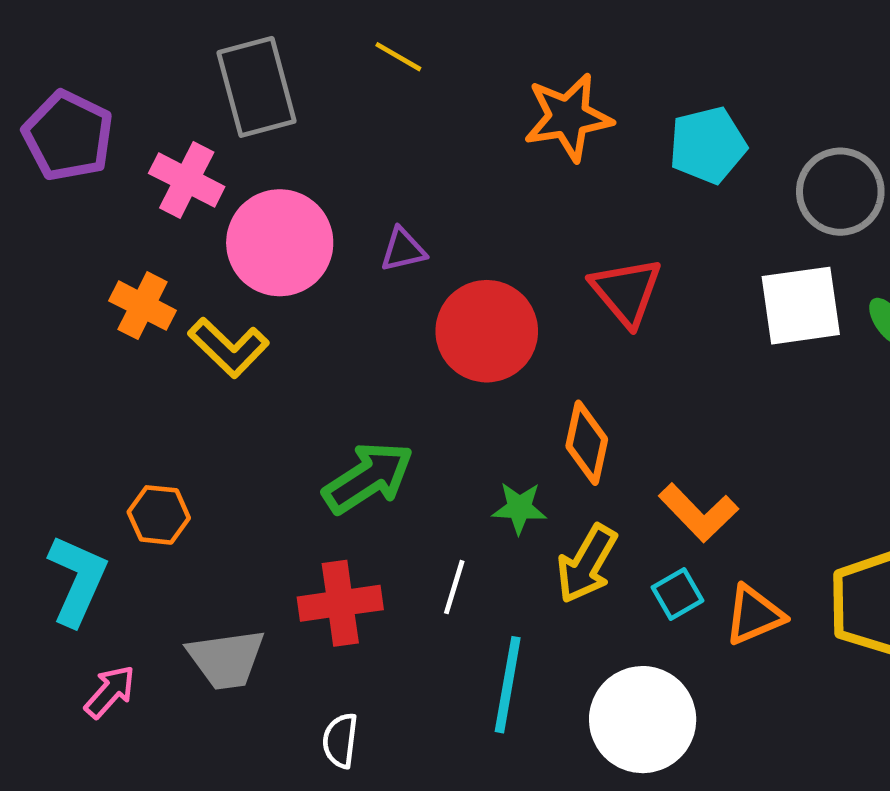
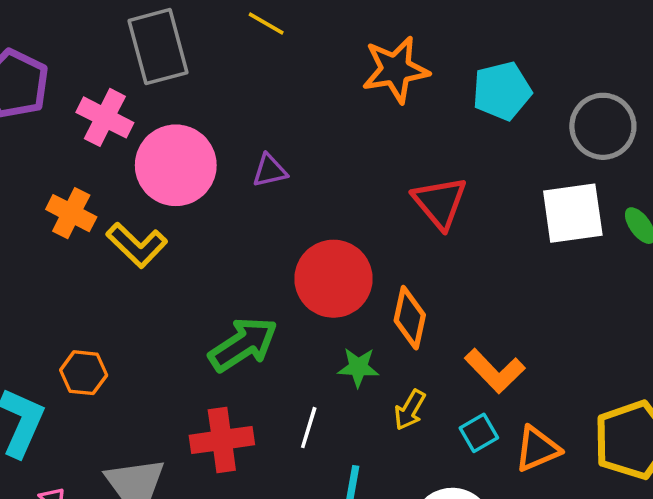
red circle: (487, 331) -> (334, 279), moved
yellow arrow: (587, 564) -> (410, 410), size x0.7

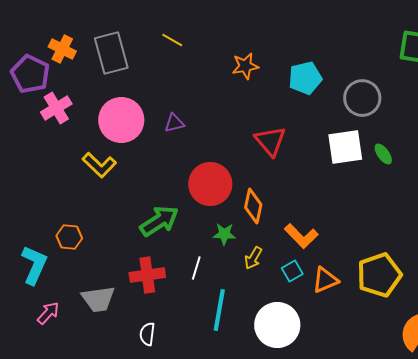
orange star: (396, 70) -> (245, 66), size x0.7
pink cross: (105, 117) -> (56, 108), moved, turned 32
orange cross: (71, 213) -> (62, 49), moved

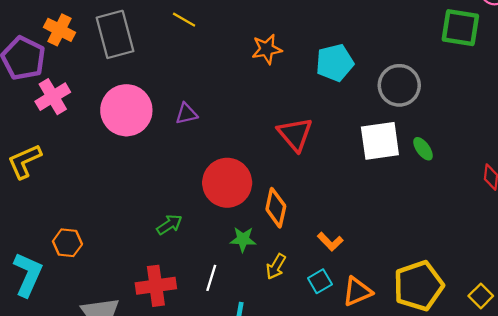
yellow L-shape: (99, 165) -> (24, 161), moved, turned 112
green arrow: (159, 221) -> (169, 225), size x0.6
orange L-shape: (301, 236) -> (330, 242), size x0.7

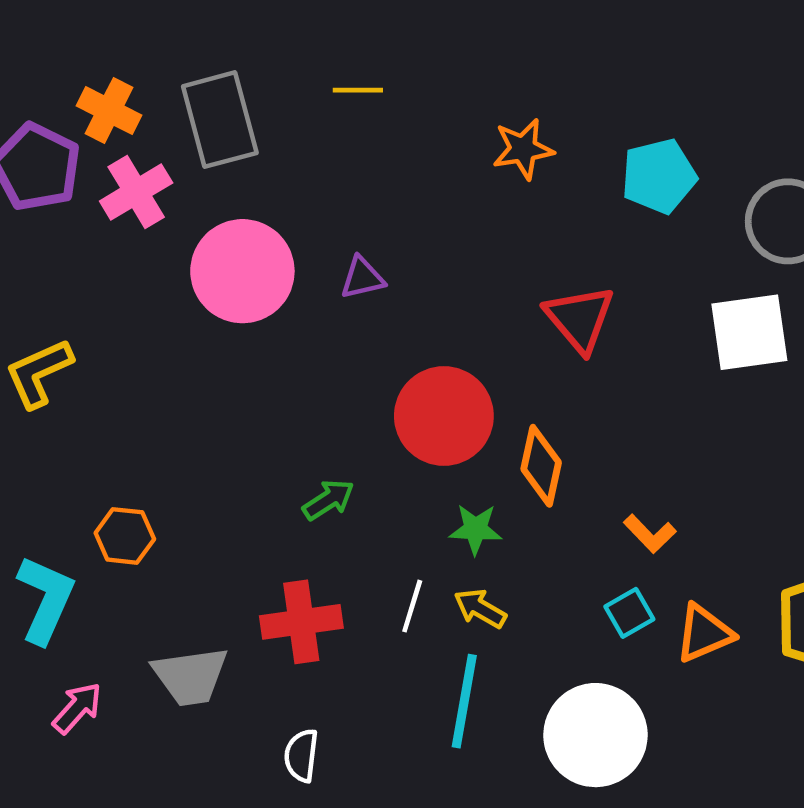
yellow line: (184, 20) -> (358, 90), turned -30
pink cross: (53, 97) -> (136, 192), moved
yellow arrow: (276, 267) -> (480, 608), moved, turned 90

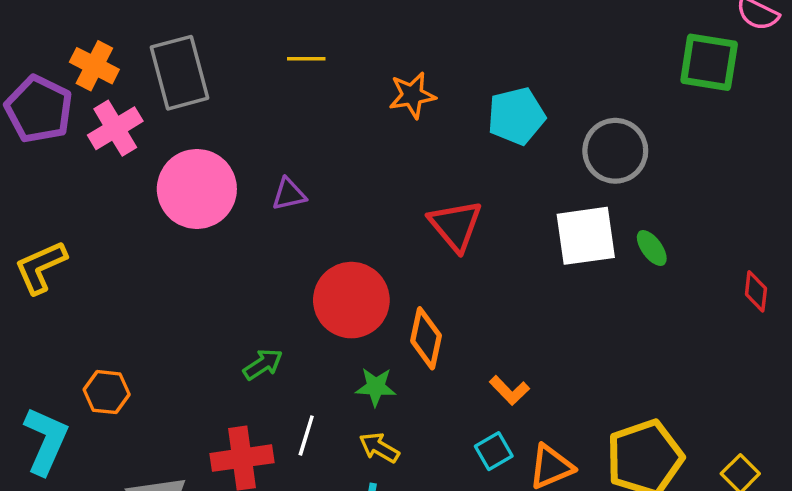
yellow line: (358, 90) -> (306, 59), moved
white line: (412, 606) -> (306, 436), moved

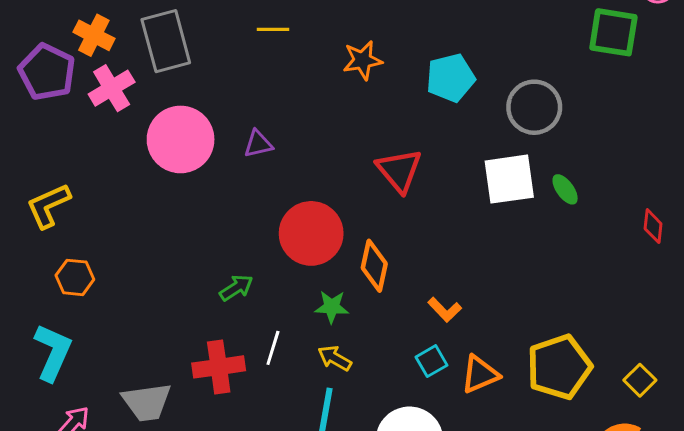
orange hexagon: (107, 392) -> (75, 277), moved

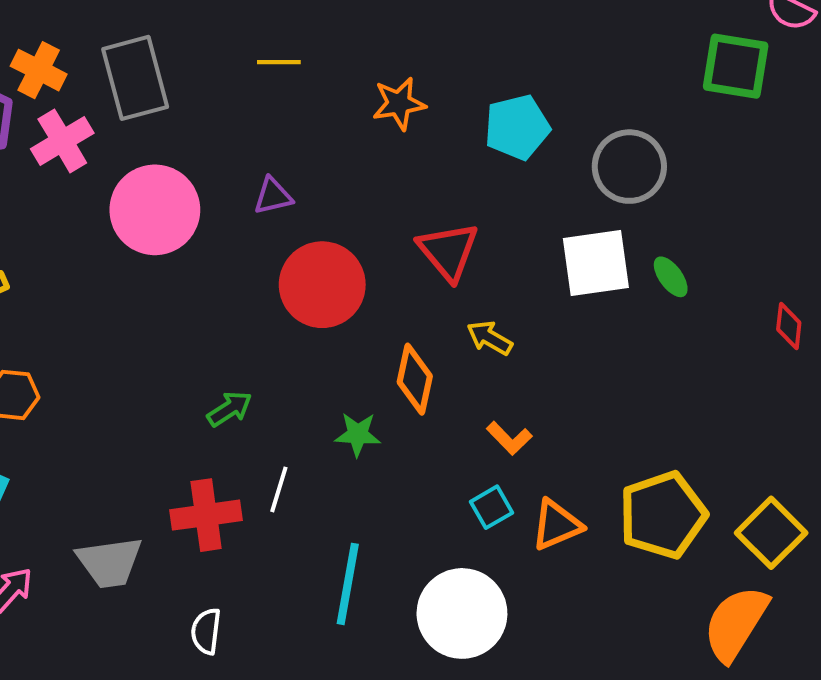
purple triangle: (258, 144) -> (273, 196), moved
red circle: (311, 233) -> (322, 285), moved
yellow arrow: (335, 358) -> (490, 338), moved
yellow square: (640, 380) -> (771, 533), size x1.6

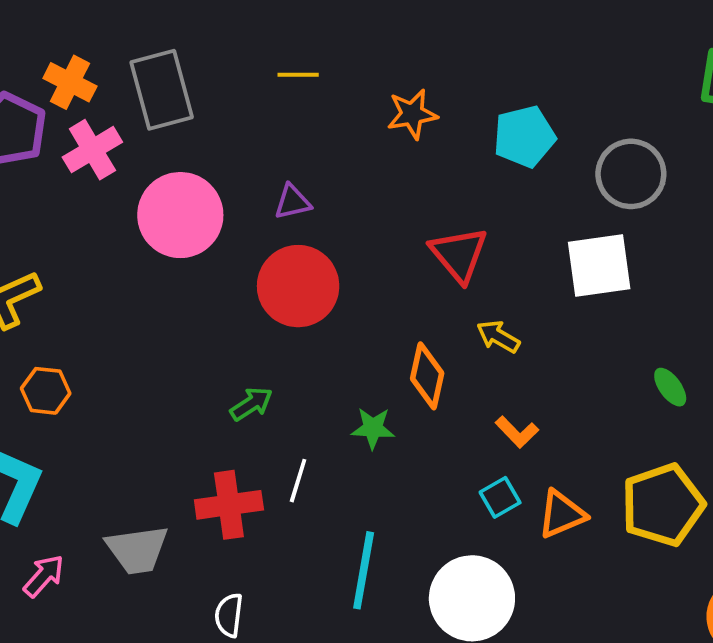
green ellipse: (671, 277) -> (670, 387), moved
red circle: (322, 285) -> (298, 286), moved

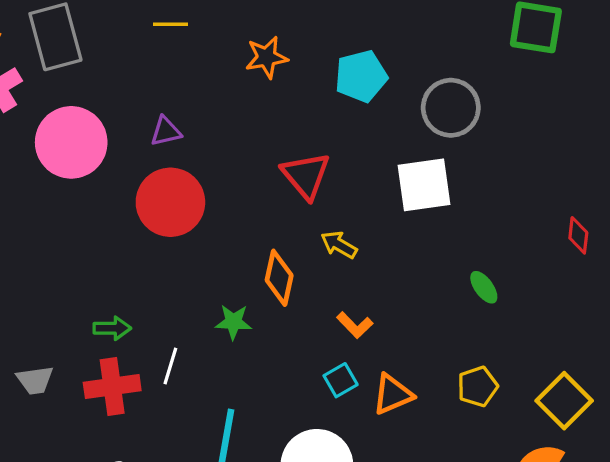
green arrow: (251, 404) -> (112, 328), moved, turned 33
yellow pentagon: (663, 505) -> (478, 386), size x0.6
gray trapezoid: (137, 550) -> (35, 380), moved, size x0.7

